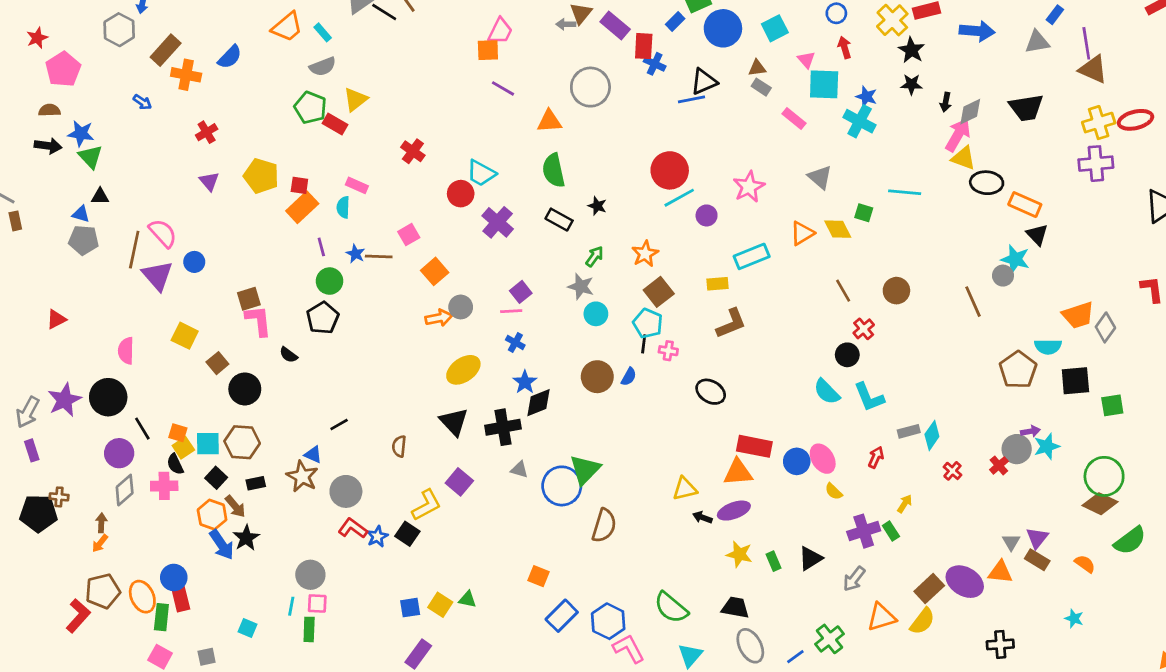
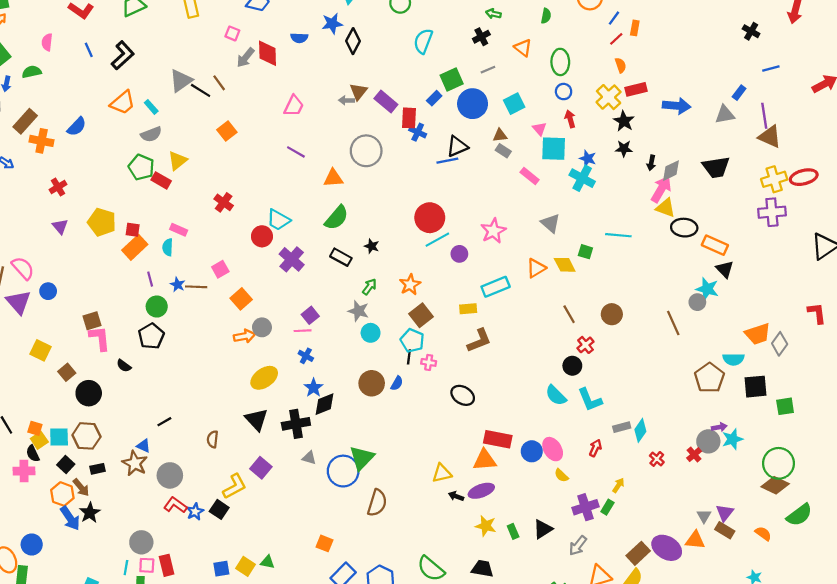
orange square: (488, 50) -> (227, 131), moved, turned -36
green semicircle: (554, 170) -> (337, 218), turned -128
green rectangle: (891, 531) -> (607, 507), turned 64
red rectangle: (181, 598) -> (167, 565), moved

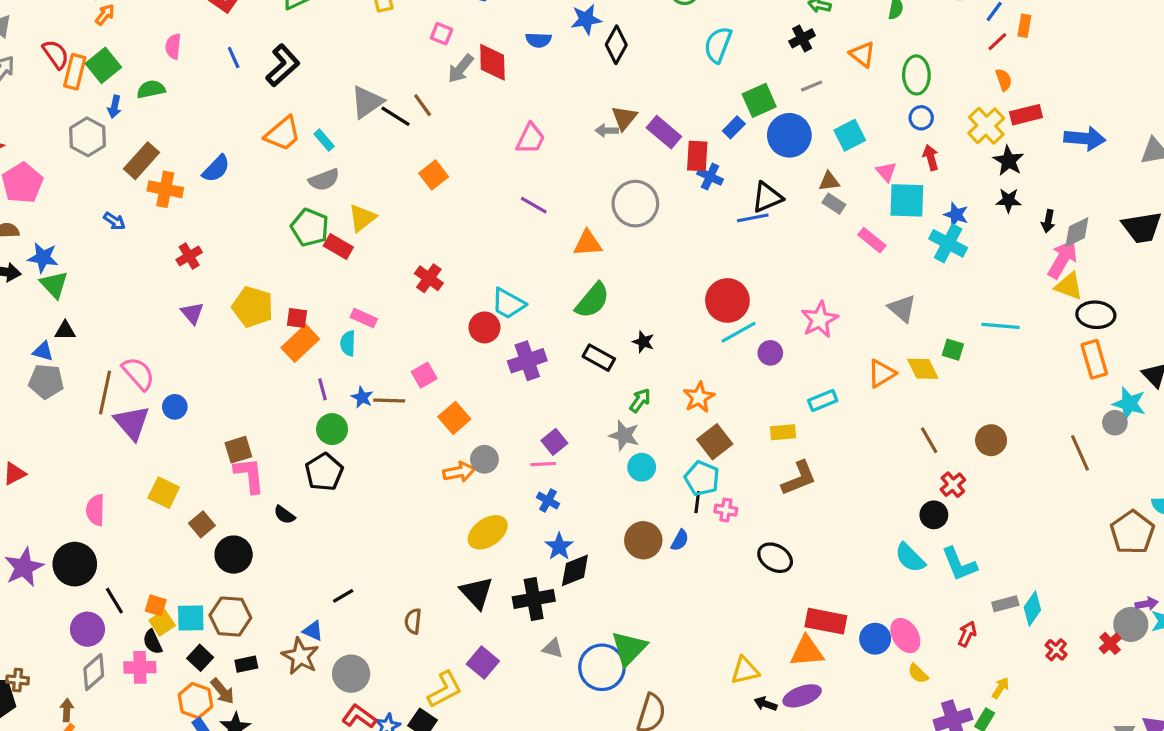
orange rectangle: (715, 245) -> (1094, 359), moved, turned 50
purple cross: (292, 259) -> (527, 361), turned 30
cyan rectangle: (496, 287) -> (823, 400), size x0.7

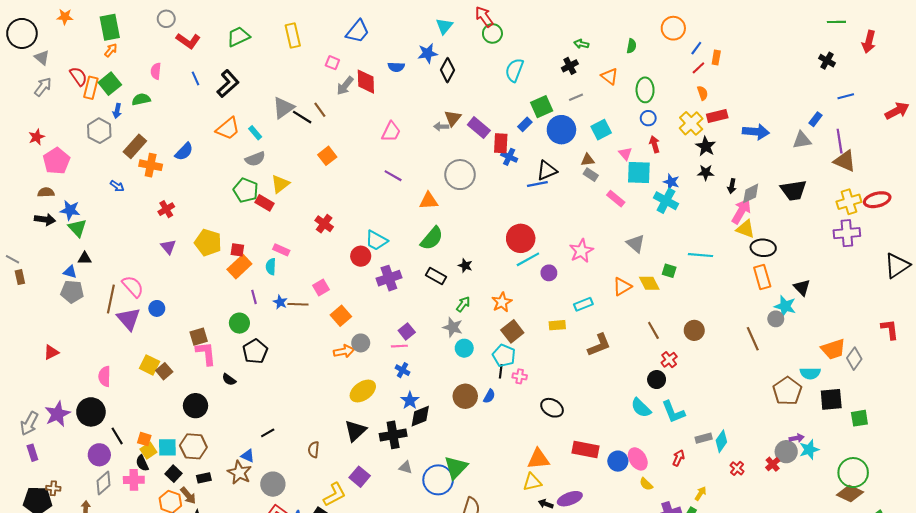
green circle: (332, 429) -> (239, 323), moved
brown L-shape: (799, 478) -> (599, 345), moved
brown square: (202, 524) -> (164, 371), moved
black triangle: (477, 593) -> (355, 431), turned 30
orange triangle: (807, 651) -> (538, 459), moved

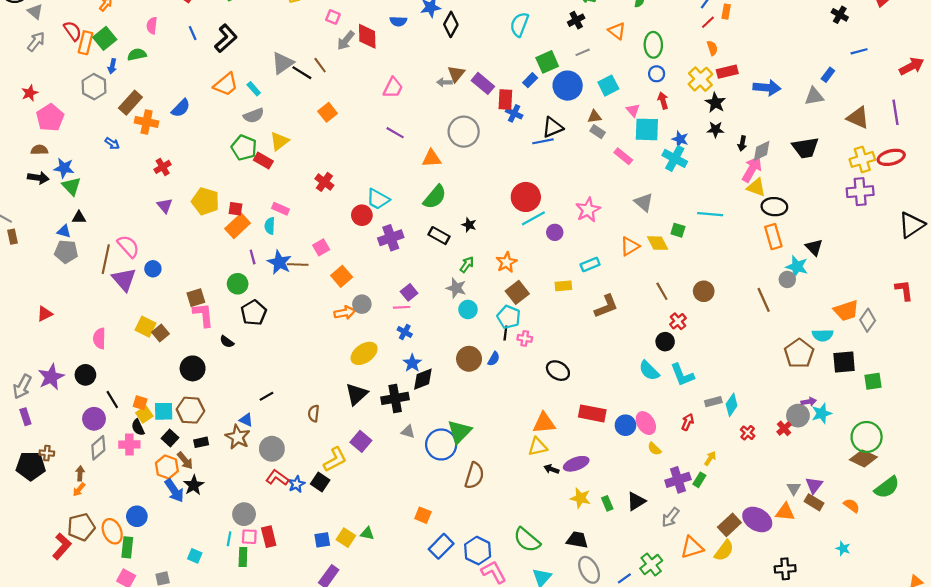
purple line: (840, 141) -> (895, 112), moved
blue star: (280, 302) -> (279, 262), size x1.6
black circle: (91, 412) -> (85, 375), size x0.7

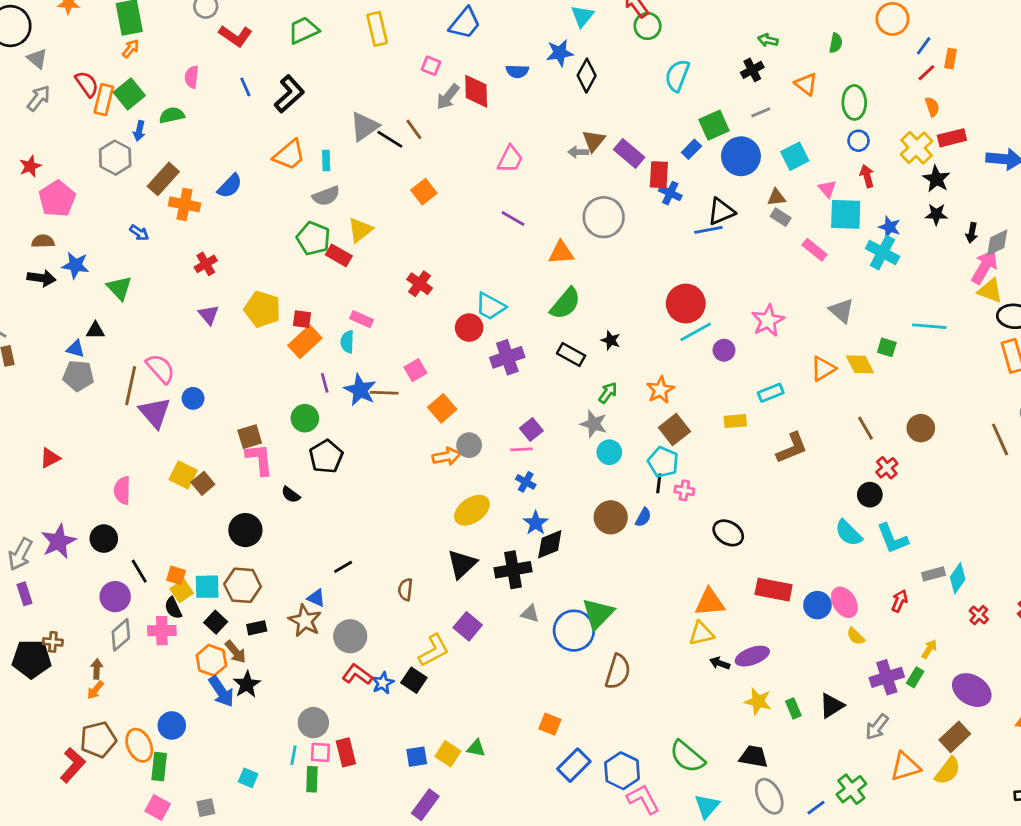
cyan rectangle: (254, 89) -> (326, 161), turned 40
green triangle: (71, 186) -> (119, 288), moved
purple ellipse: (757, 520) -> (972, 690), moved

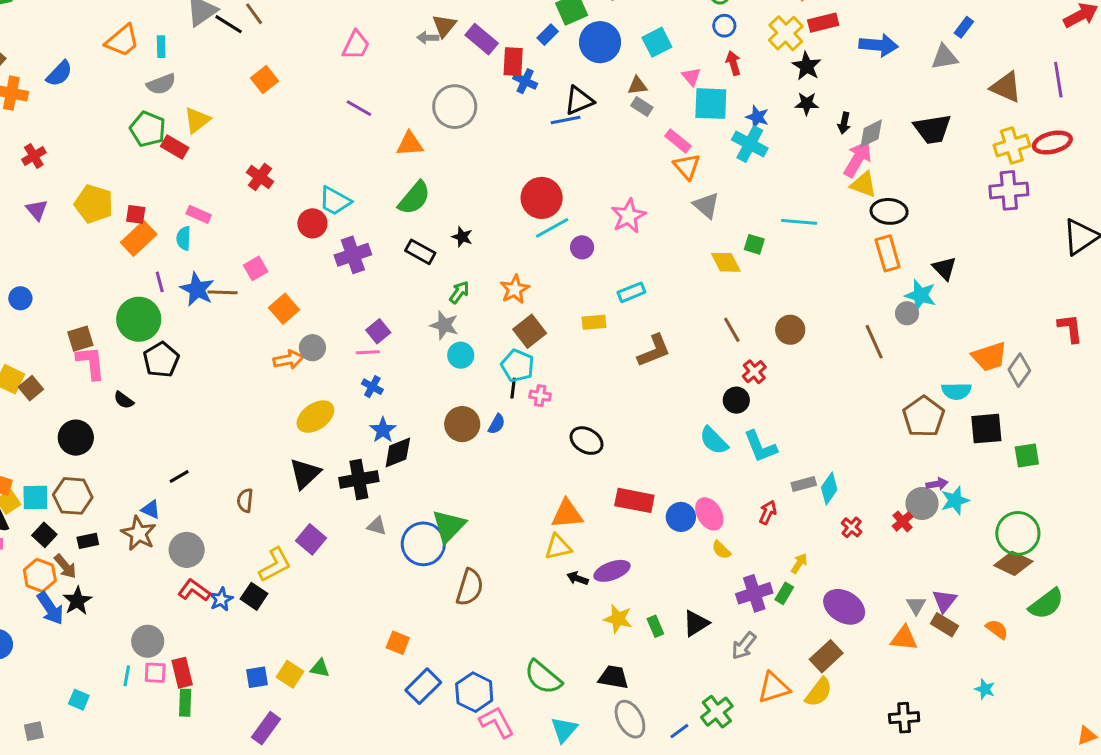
orange triangle: (823, 369) -> (687, 166), moved, turned -40
green circle: (305, 418) -> (139, 319), size x1.5
green rectangle: (312, 779) -> (185, 703), moved

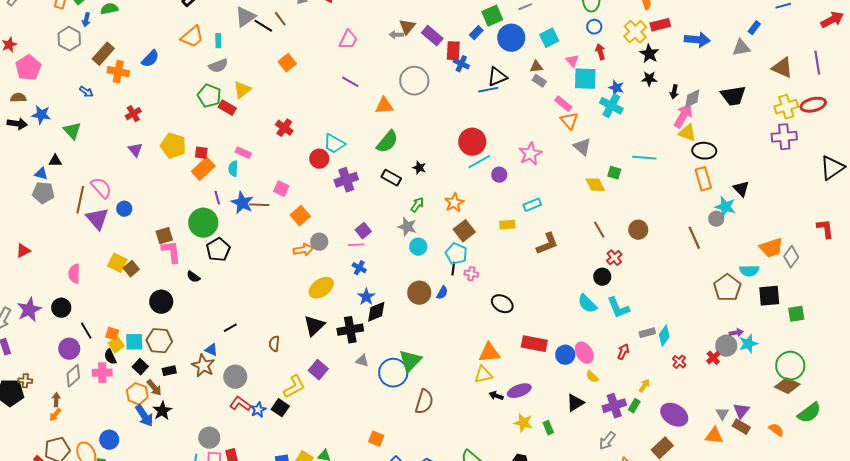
pink square: (256, 268) -> (281, 189), turned -35
black triangle: (696, 623) -> (575, 403), moved

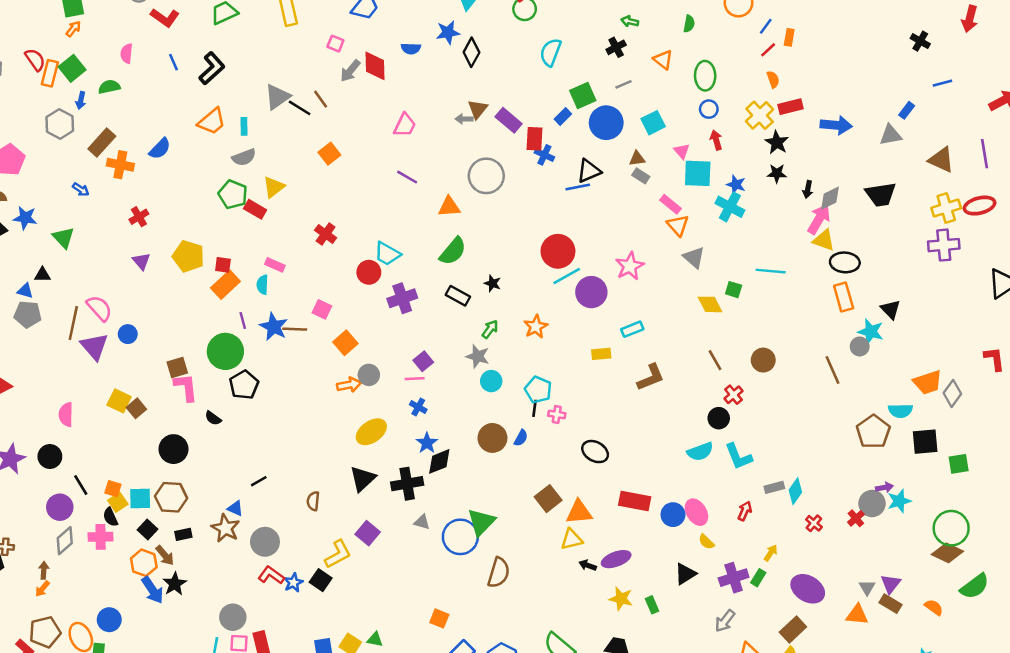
purple circle: (499, 175) -> (591, 292), size x1.6
brown square: (464, 231) -> (548, 499), moved
cyan semicircle: (587, 304) -> (700, 452), turned -65

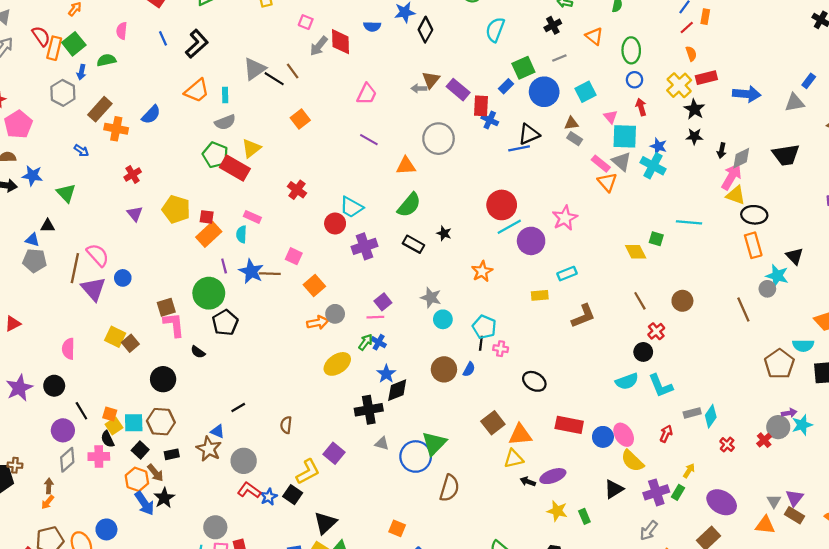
red rectangle: (255, 209) -> (235, 168), size x1.5
gray triangle: (694, 257) -> (621, 161), moved
green arrow: (490, 329) -> (366, 342), moved
black triangle: (363, 479) -> (325, 523), moved
yellow semicircle: (706, 542) -> (632, 461), size x1.6

